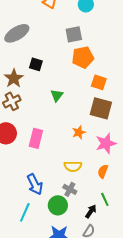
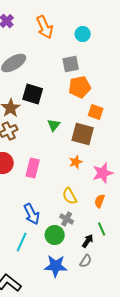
black square: (36, 64) -> (33, 94), size x1.5
brown square: (101, 108) -> (83, 134), moved
yellow semicircle: (73, 166) -> (70, 196), turned 60

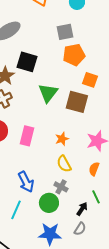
green triangle: (54, 125) -> (48, 93), size x1.5
orange star: (76, 162) -> (62, 139), moved

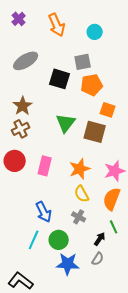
black square: (27, 62) -> (60, 79), moved
orange star: (62, 139) -> (80, 169), size x1.5
orange semicircle: (94, 169) -> (112, 199), size x1.6
green circle: (49, 203) -> (59, 240), moved

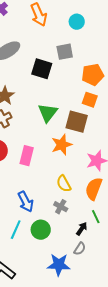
orange pentagon: (92, 85) -> (93, 75), moved
orange star: (80, 169) -> (62, 145), moved
blue star: (68, 264) -> (59, 265), moved

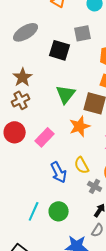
pink rectangle: (27, 156) -> (45, 137), turned 30
blue arrow: (26, 202) -> (59, 172), moved
gray cross: (61, 207) -> (95, 186), moved

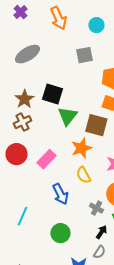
black square: (60, 50) -> (52, 94), moved
yellow semicircle: (82, 165) -> (83, 175), moved
cyan line: (34, 211) -> (22, 216), moved

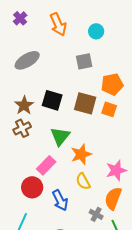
green triangle: (67, 116) -> (60, 136), moved
brown square: (96, 125) -> (85, 103), moved
red circle: (16, 154) -> (32, 187), moved

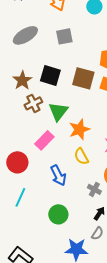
gray square: (84, 61) -> (64, 36), moved
brown cross: (22, 128) -> (33, 103), moved
red circle: (32, 187) -> (17, 162), moved

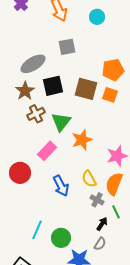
gray ellipse: (25, 35) -> (33, 64), moved
black square: (50, 75) -> (53, 86), turned -30
yellow semicircle: (81, 156) -> (89, 179), moved
cyan line: (20, 197) -> (37, 230), moved
green circle: (58, 214) -> (61, 238), moved

